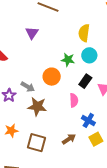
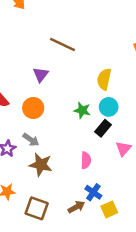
orange circle: (52, 77) -> (33, 108), moved
black rectangle: (85, 81) -> (103, 128), moved
blue cross: (88, 120) -> (93, 192), moved

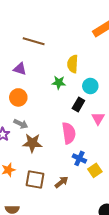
purple triangle: (41, 75) -> (20, 69), turned -40
cyan circle: (109, 107) -> (90, 86), moved
green star: (82, 110) -> (59, 82), moved
pink semicircle: (86, 160) -> (69, 133), size x1.5
brown arrow: (76, 207) -> (61, 182), moved

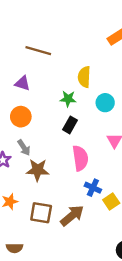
black rectangle: (78, 105) -> (70, 125), moved
gray arrow: (21, 124) -> (24, 148), turned 32
brown arrow: (61, 182) -> (72, 216), size x1.5

